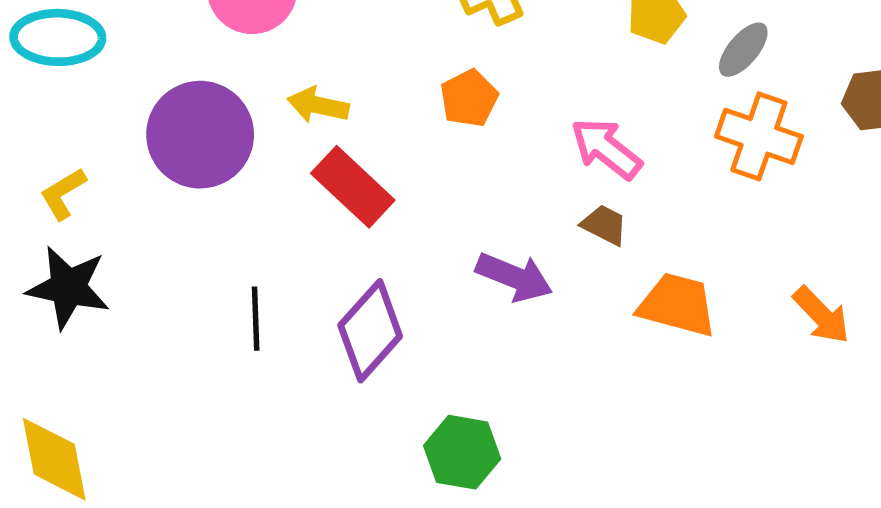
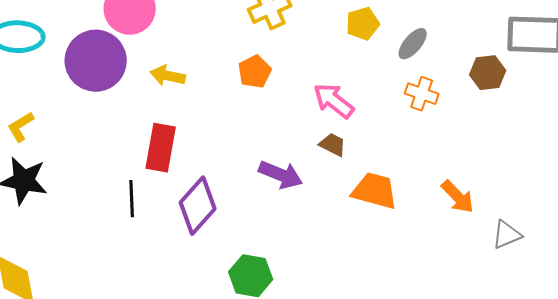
purple circle: (200, 135) -> (96, 61), moved
orange cross: (759, 136) -> (422, 94), size x0.7
red rectangle: (353, 187) -> (161, 148), moved, turned 57

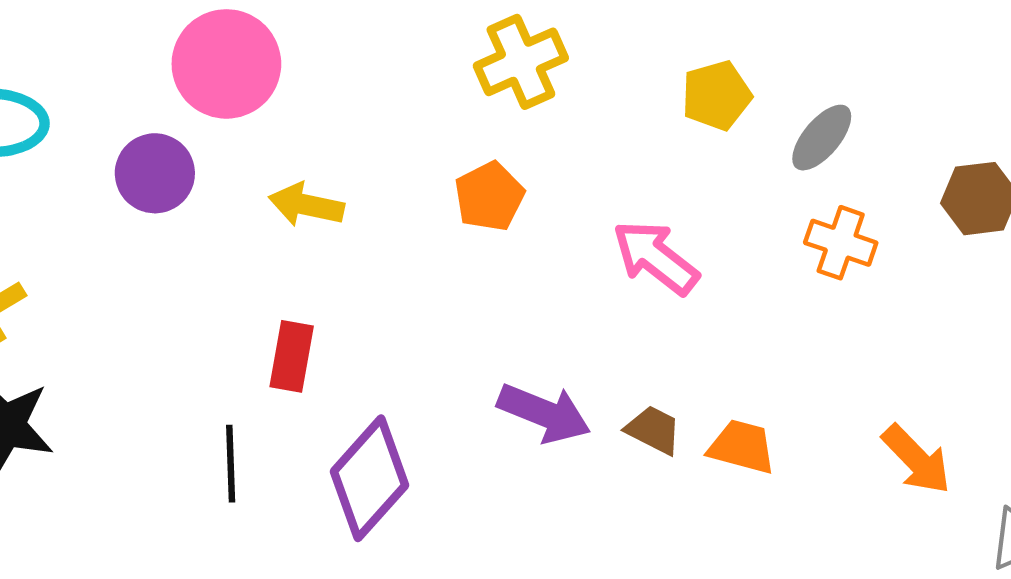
purple circle: (96, 61) -> (155, 173), size x0.6
brown trapezoid: (333, 145) -> (653, 430), moved
red rectangle: (161, 148) -> (292, 356), size x0.7
orange trapezoid: (375, 191) -> (742, 447), size x0.7

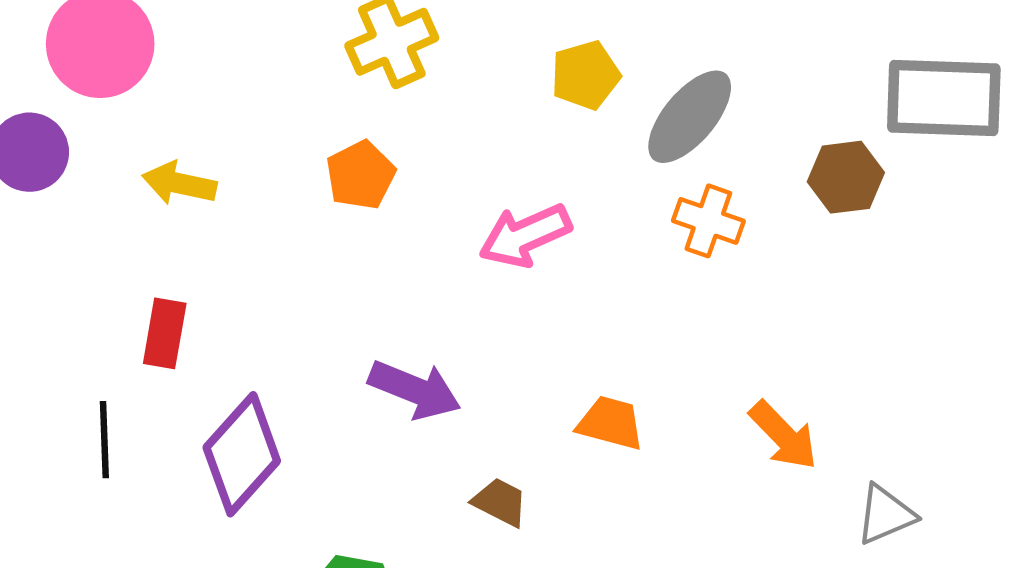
gray ellipse: (822, 138) -> (690, 117), size x1.4
pink arrow: (656, 257) -> (525, 235), turned -62
brown trapezoid: (653, 430) -> (500, 502), moved

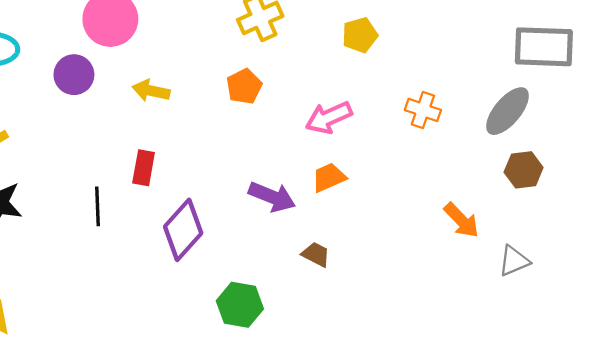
gray ellipse: (690, 117) -> (507, 111), moved
brown hexagon: (846, 177) -> (524, 170), moved
orange trapezoid: (610, 423) -> (329, 177), moved, turned -39
black line: (104, 440) -> (97, 206), moved

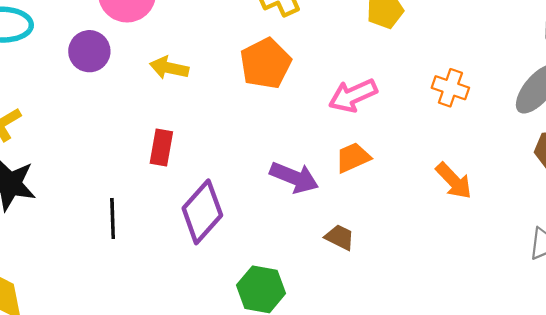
orange pentagon: (244, 86) -> (265, 63), size x1.4
black line: (97, 206) -> (113, 218), moved
orange arrow: (461, 220) -> (454, 181), moved

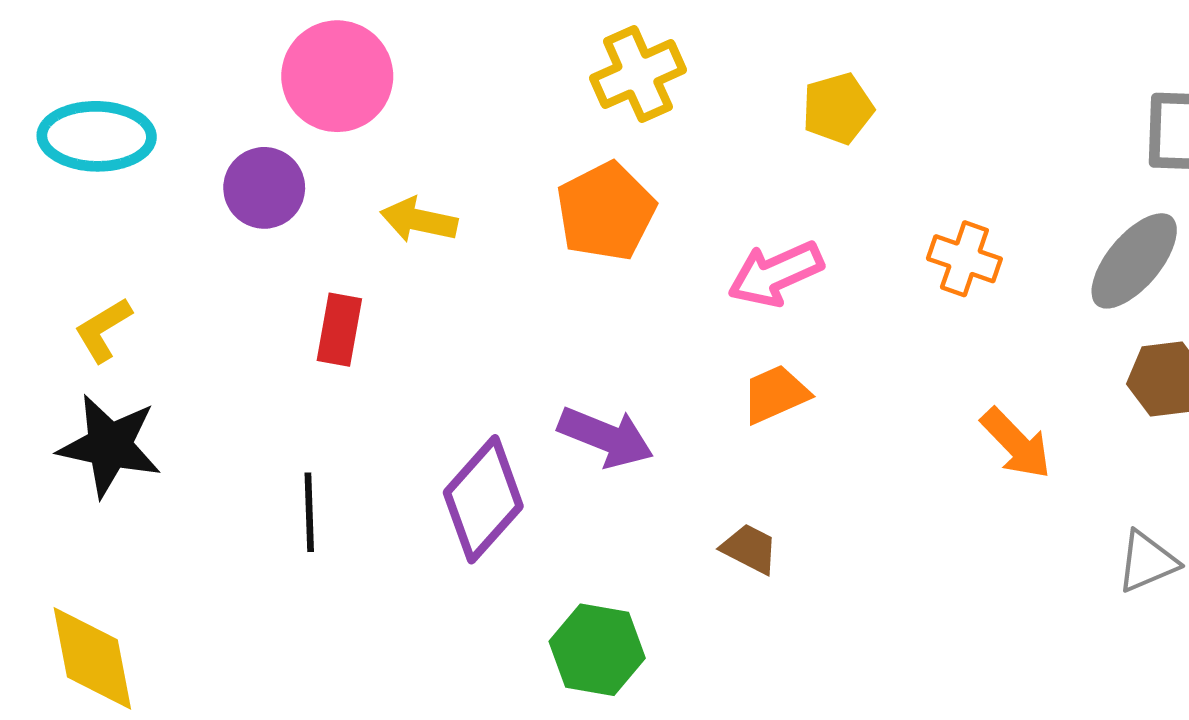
red rectangle: (161, 148) -> (339, 330), moved
purple arrow: (294, 177) -> (606, 437), moved
orange arrow: (454, 181) -> (1016, 443), moved

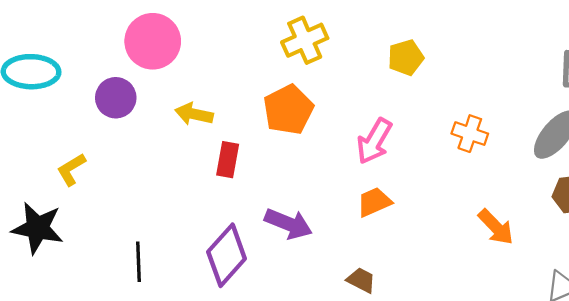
pink arrow: (775, 274) -> (374, 141), turned -36
yellow L-shape: (103, 330) -> (71, 169), moved
red rectangle: (339, 330) -> (228, 160), moved

